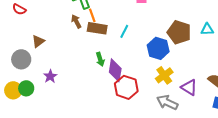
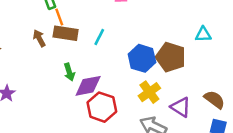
brown arrow: (76, 21) -> (39, 38), moved
brown pentagon: (179, 32) -> (171, 57), moved
purple diamond: (115, 70) -> (88, 86), turned 70

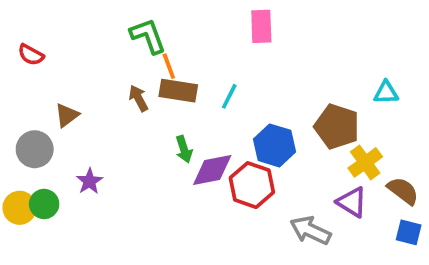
blue hexagon: (142, 58) -> (275, 145), moved
yellow cross: (149, 92) -> (365, 162), moved
red hexagon: (102, 107) -> (252, 185), moved

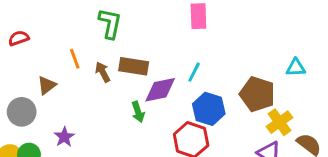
green L-shape: (148, 36) -> (110, 23), turned 32
red semicircle: (31, 55) -> (19, 38), turned 132
orange line: (169, 66) -> (75, 59), moved
cyan line: (229, 96) -> (194, 72), moved
purple diamond: (212, 170) -> (160, 90), moved

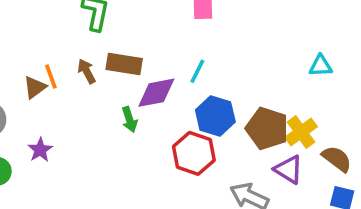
orange line: (75, 59) -> (51, 77), moved
brown triangle: (47, 85) -> (35, 87), moved
brown pentagon: (257, 94) -> (267, 128), moved

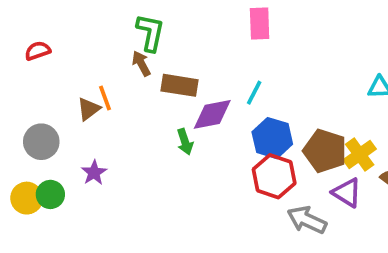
brown arrow: (87, 71) -> (141, 63), moved
red hexagon: (194, 153) -> (274, 176), moved

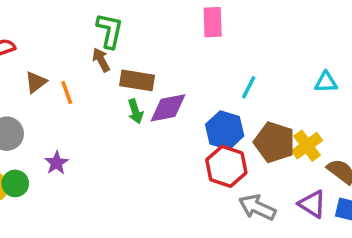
cyan line: (254, 93) -> (249, 87), moved
brown triangle: (89, 109) -> (36, 82), moved
green arrow: (185, 142) -> (135, 111), moved
purple triangle: (347, 193) -> (312, 204), moved

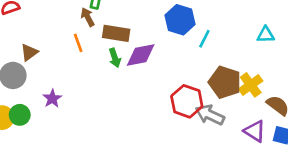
brown triangle: (36, 82) -> (29, 52), moved
orange line: (67, 92) -> (78, 43), moved
blue hexagon: (225, 130) -> (180, 20), moved
gray arrow: (257, 207) -> (210, 115), moved

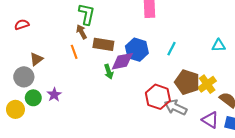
blue hexagon: (180, 20) -> (137, 50), moved
green arrow: (115, 58) -> (109, 72), moved
green circle: (20, 115) -> (33, 98), moved

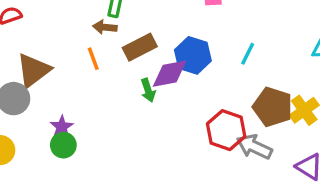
brown arrow: (81, 32) -> (105, 27), turned -56
brown rectangle: (103, 44) -> (140, 47), turned -36
brown triangle: (36, 59) -> (33, 70), size x1.6
green circle: (33, 98) -> (63, 145), moved

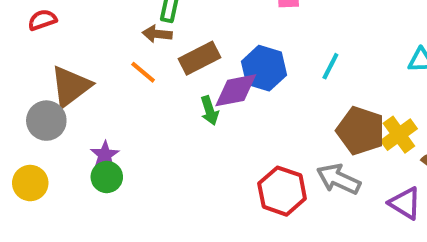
orange line: (93, 59) -> (143, 72), turned -30
red hexagon: (226, 130) -> (282, 191), moved

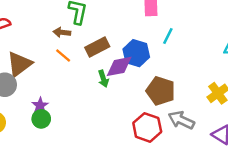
brown arrow: (157, 34) -> (62, 32), moved
cyan line: (330, 66) -> (168, 36), moved
brown pentagon: (361, 131) -> (161, 91), moved

